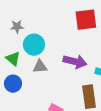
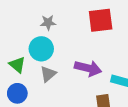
gray star: (17, 27) -> (48, 23), moved
gray triangle: (40, 67) -> (48, 74), turned -35

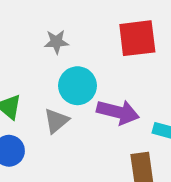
cyan circle: (41, 49) -> (78, 86), moved

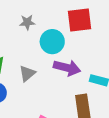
cyan circle: (78, 86) -> (52, 42), moved

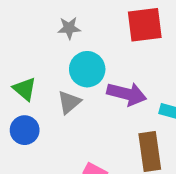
cyan circle: (52, 42) -> (87, 69), moved

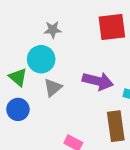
cyan circle: (87, 69) -> (41, 59), moved

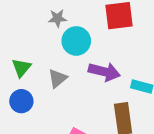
cyan circle: (41, 59) -> (76, 41), moved
green triangle: (18, 77) -> (21, 68), turned 30

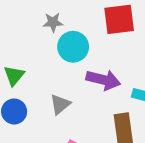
gray triangle: (58, 78) -> (60, 104), moved

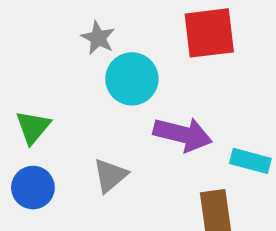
gray star: (53, 22) -> (98, 38), turned 30

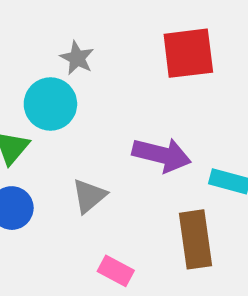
cyan circle: (132, 79) -> (50, 104), moved

